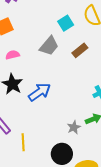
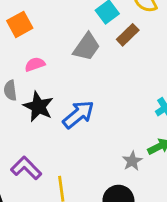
brown rectangle: (80, 50) -> (128, 35), moved

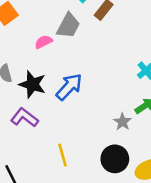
pink semicircle: (35, 64) -> (44, 42), moved
purple L-shape: (26, 168) -> (24, 117), moved

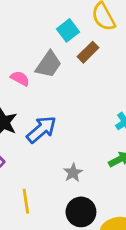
pink semicircle: (44, 42) -> (20, 78), turned 48
gray star: (122, 122) -> (73, 173), moved

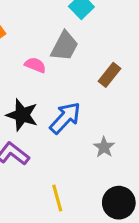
brown rectangle: (88, 52) -> (109, 75), moved
gray star: (73, 173) -> (104, 147), moved

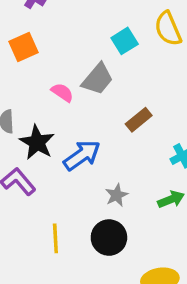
black circle: (119, 203) -> (109, 238), moved

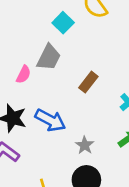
pink semicircle: (62, 92) -> (23, 74), turned 96
blue arrow: (82, 155) -> (50, 120), turned 76

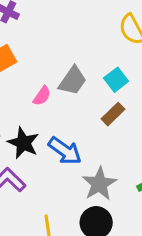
cyan square: (63, 23) -> (116, 80), moved
gray star: (85, 145) -> (99, 184), size x1.6

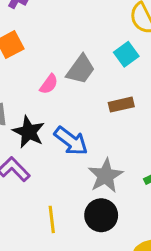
cyan square: (116, 80) -> (126, 54), moved
brown rectangle: (113, 114) -> (121, 105), turned 30

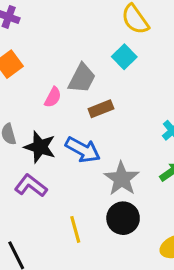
brown rectangle: (121, 105) -> (101, 109), moved

